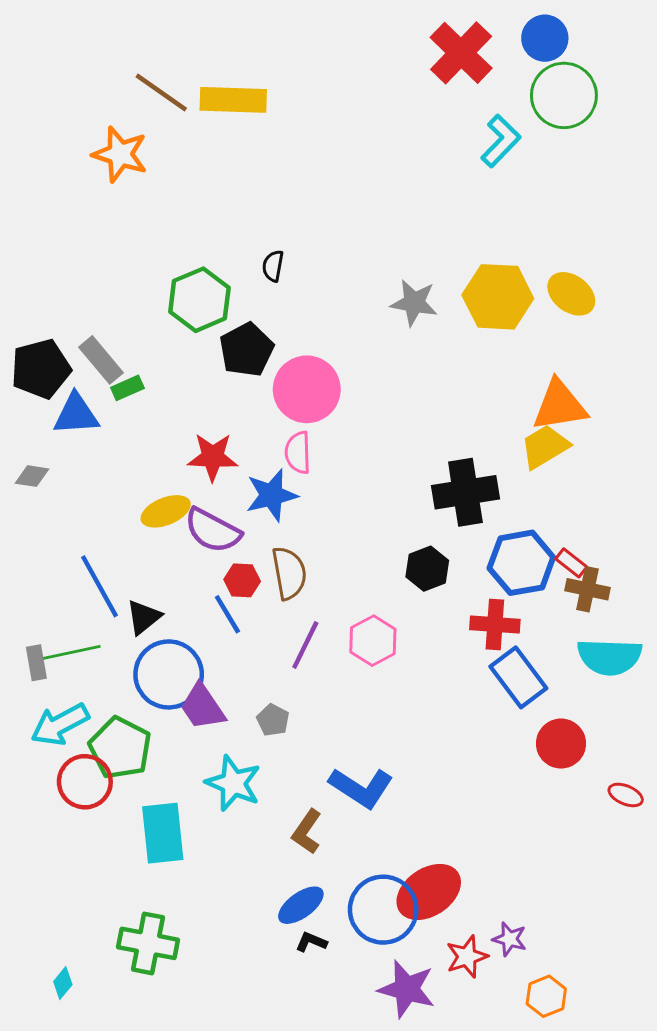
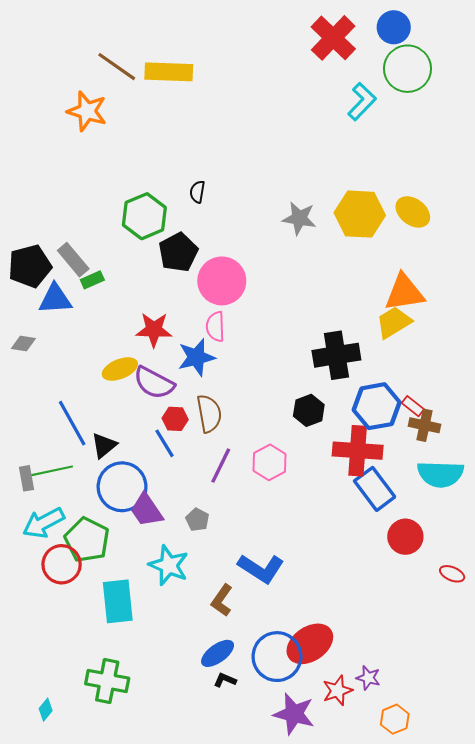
red cross: (495, 625) -> (358, 451), size x1.4

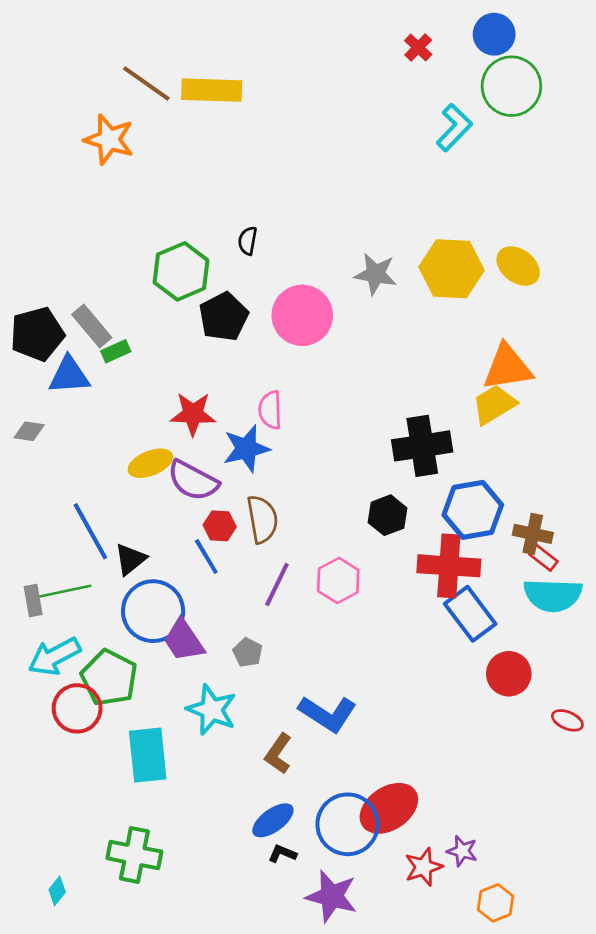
red cross: (333, 38) -> (418, 48), size x0.5
pink circle: (222, 281) -> (302, 315), moved
red rectangle: (413, 406) -> (543, 558), moved
purple star: (294, 714) -> (332, 896), moved

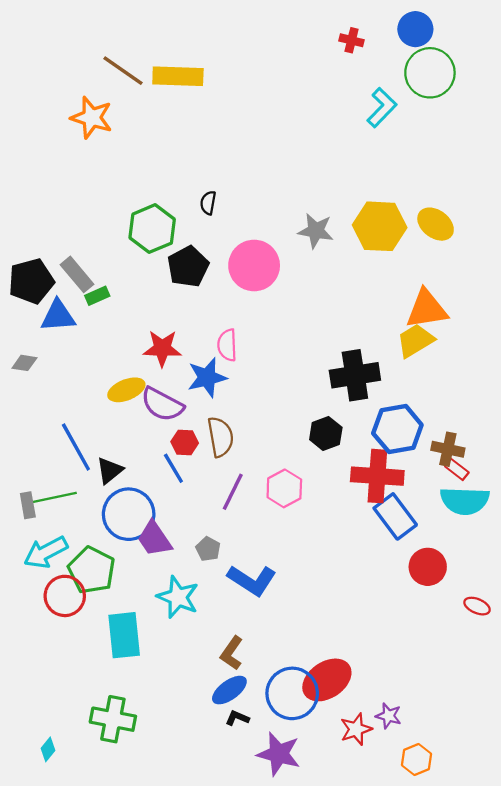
red cross: (418, 48) -> (352, 40), turned -30
blue L-shape: (328, 714) -> (252, 580), moved
brown L-shape: (278, 754) -> (232, 653), moved

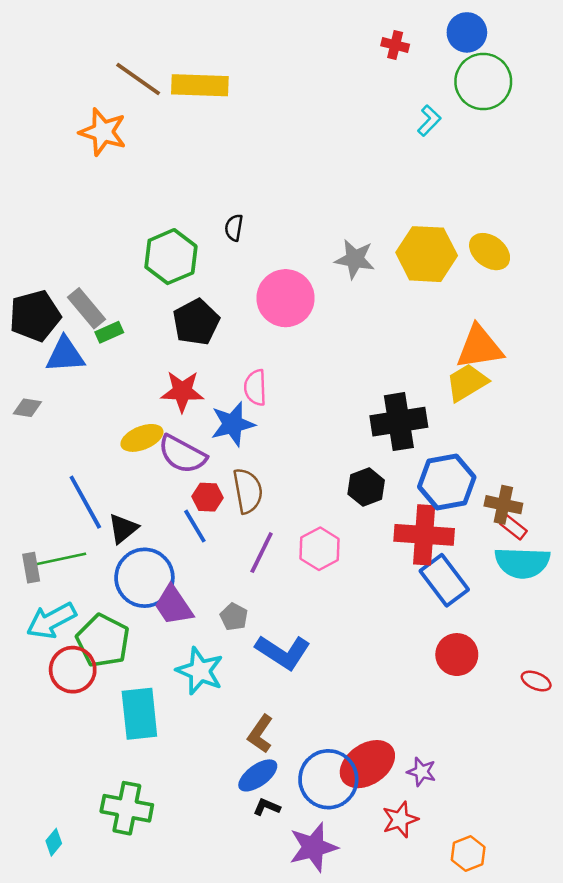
cyan L-shape: (382, 108) -> (429, 121), size x0.7
black pentagon: (188, 267) -> (196, 322), moved
red circle: (428, 567) -> (457, 655), moved
purple star: (389, 716) -> (422, 772), moved
purple star: (279, 754) -> (313, 847), turned -30

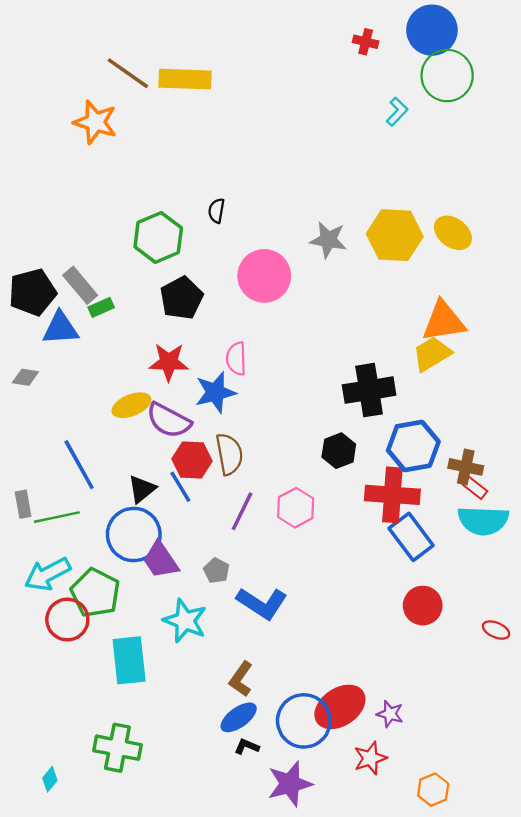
blue circle: (467, 32) -> (432, 30), size x1.4
red hexagon: (207, 497) -> (192, 460), size x1.4
black triangle: (123, 529) -> (142, 489), moved
gray rectangle: (31, 568) -> (23, 504), moved

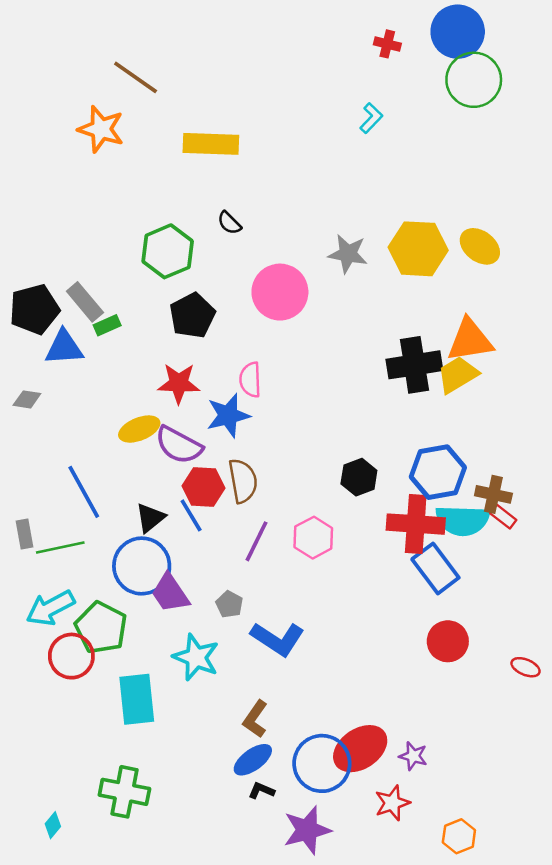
yellow rectangle: (185, 79) -> (211, 144), moved
cyan L-shape: (397, 112) -> (371, 118), moved
black semicircle: (216, 211) -> (229, 223), turned -55
black cross: (369, 390) -> (414, 365), moved
cyan semicircle: (483, 521) -> (463, 520), moved

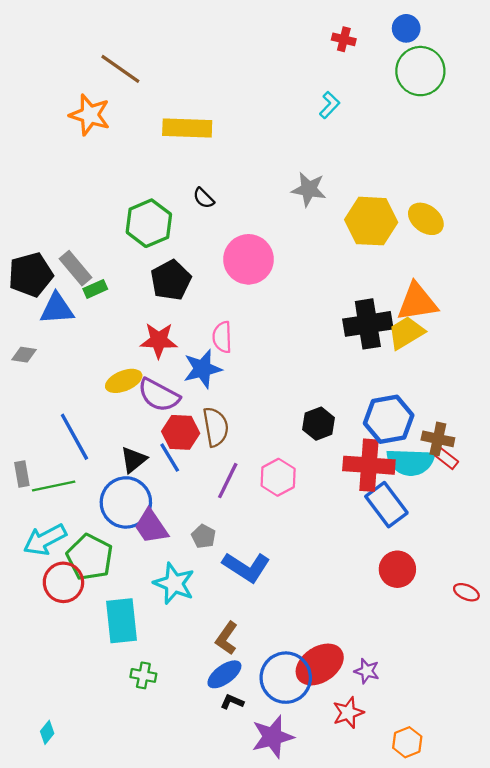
blue circle: (458, 32) -> (406, 28), size x0.6
gray star: (348, 254) -> (309, 189), moved
green cross: (124, 792) -> (143, 675), moved, size x0.6

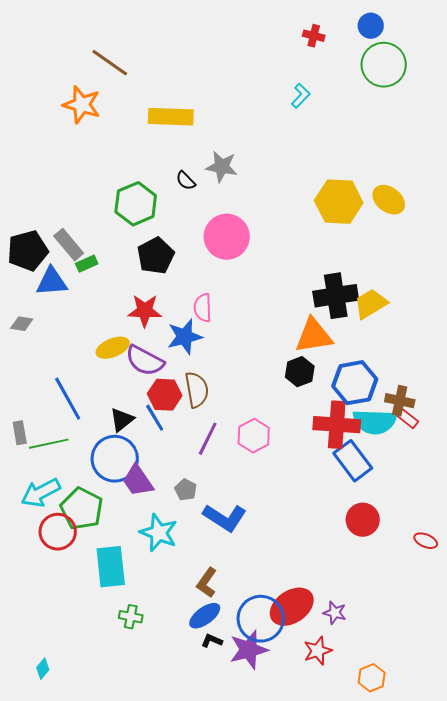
gray star: (309, 189) -> (222, 167), moved
orange triangle: (417, 302) -> (314, 336), moved
black hexagon: (319, 424) -> (300, 372), moved
purple star: (273, 737) -> (249, 650), moved

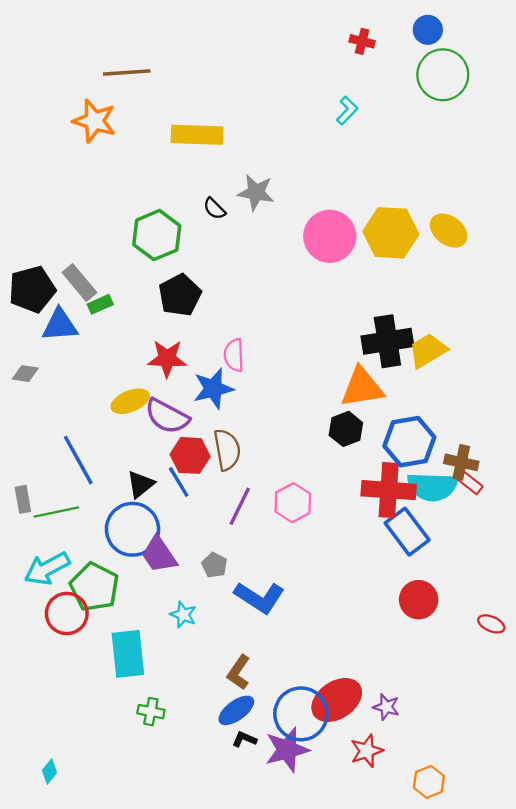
brown line: (110, 63) -> (127, 72), turned -39
pink circle: (227, 237) -> (330, 236), moved
cyan star: (159, 533) -> (183, 615), size x0.6

